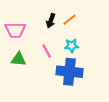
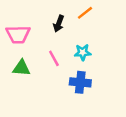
orange line: (69, 20) -> (85, 13), moved
blue cross: (69, 72) -> (80, 82), size x0.7

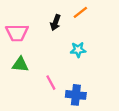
pink line: (54, 58) -> (51, 83), moved
blue cross: (80, 82) -> (76, 95), moved

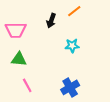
pink line: (51, 83) -> (27, 85), moved
blue cross: (76, 95) -> (70, 87), turned -36

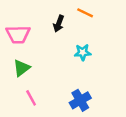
orange line: (74, 11) -> (85, 13), turned 64
green triangle: (19, 59) -> (22, 68), turned -42

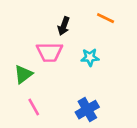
orange line: (85, 13) -> (106, 18), moved
pink trapezoid: (18, 34) -> (49, 52), moved

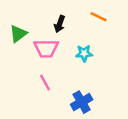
green triangle: (23, 74) -> (18, 34), moved
pink line: (34, 107) -> (45, 83), moved

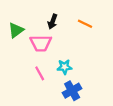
orange line: (99, 17) -> (85, 24), moved
cyan star: (84, 53) -> (64, 67), moved

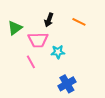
cyan star: (64, 67) -> (58, 52), moved
pink line: (40, 73) -> (31, 62), moved

